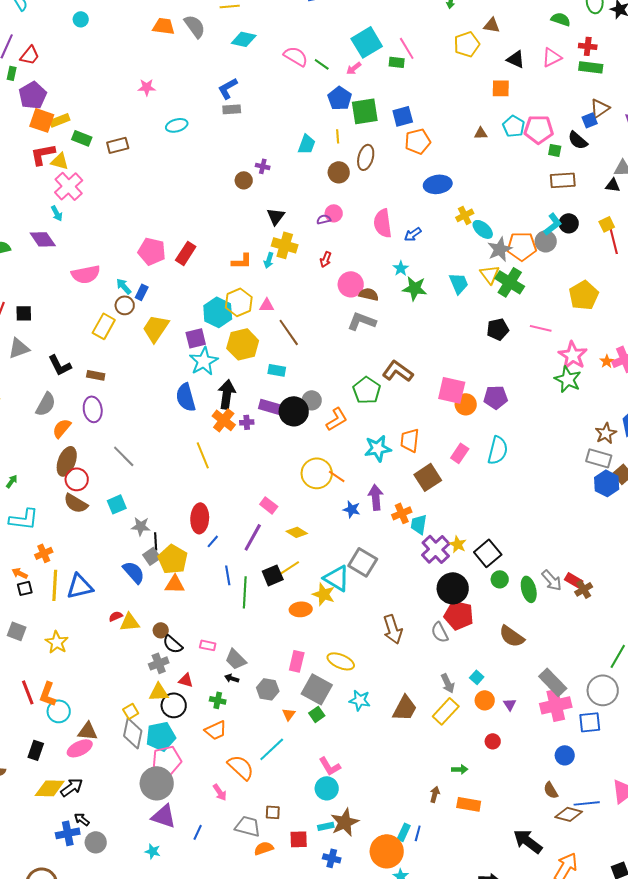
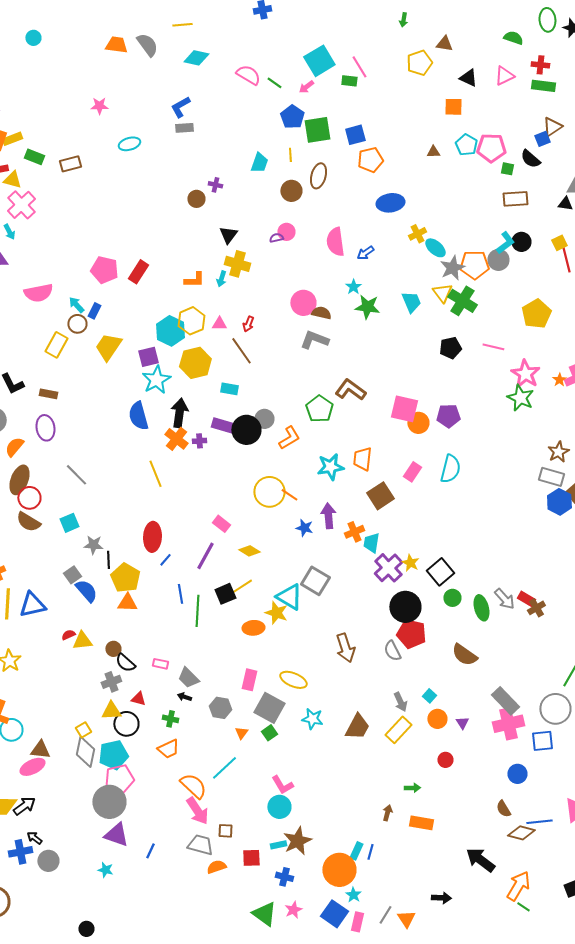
red arrow: (326, 259) -> (248, 324), moved
gray square: (152, 556) -> (72, 575), moved
pink arrow: (220, 792) -> (197, 811), moved, size x1.6

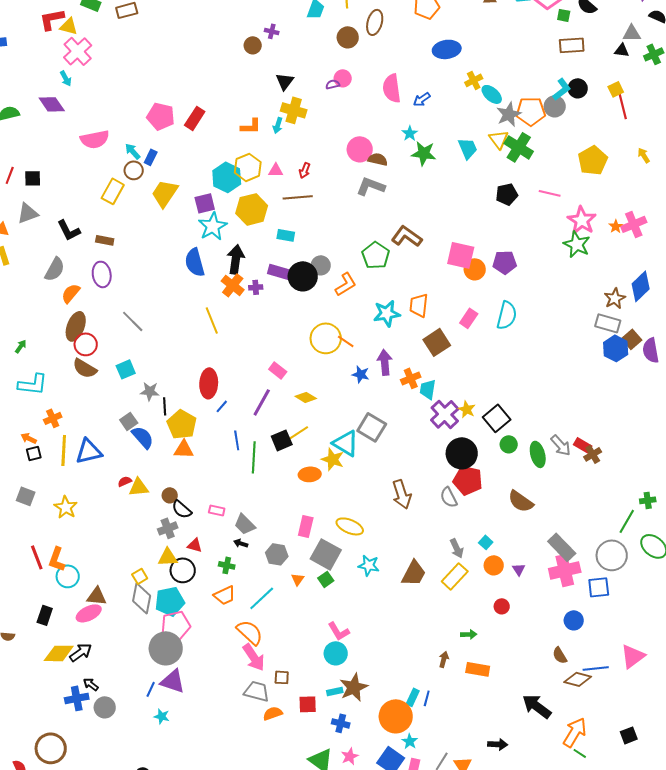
brown line: (241, 351) -> (298, 197), turned -60
cyan line: (224, 768) -> (262, 598), moved
blue line: (150, 851) -> (151, 689), moved

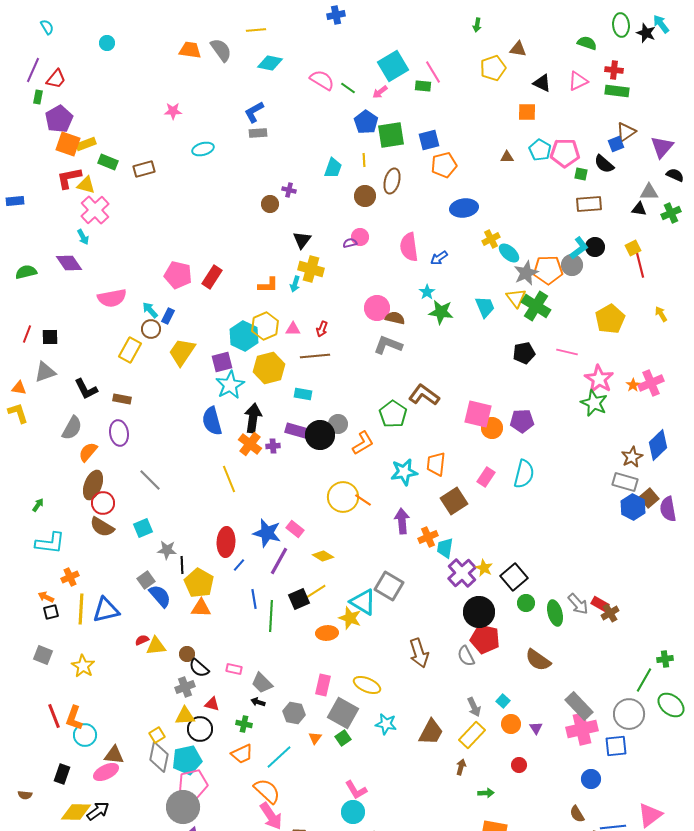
blue star: (361, 374) -> (267, 533), moved, size x1.6
brown arrow: (444, 659) -> (461, 767), moved

